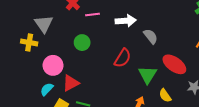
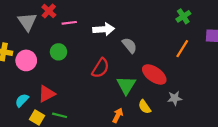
gray triangle: (44, 24) -> (27, 22), moved
pink circle: (53, 65) -> (26, 60), moved

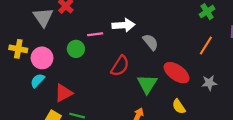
pink line: (69, 23) -> (95, 34), moved
gray star: (175, 98) -> (209, 83), moved
cyan semicircle: (22, 100) -> (37, 81), moved
yellow semicircle: (145, 107) -> (179, 107), moved

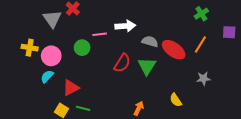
gray semicircle: (151, 42) -> (150, 41), turned -35
red ellipse: (177, 73) -> (174, 50), moved
green triangle: (147, 84) -> (147, 66), moved

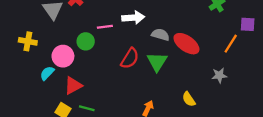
orange line: (200, 45) -> (231, 44), moved
pink circle: (51, 56) -> (63, 56), moved

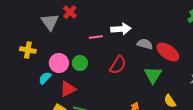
green circle: (86, 41) -> (80, 63), moved
green triangle: (157, 62) -> (153, 75), moved

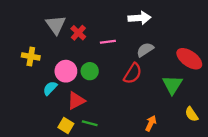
red cross: (70, 12) -> (78, 33), moved
white arrow: (121, 29) -> (139, 18), moved
gray semicircle: (145, 44) -> (145, 50), moved, turned -49

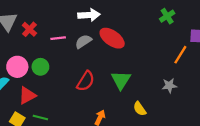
gray semicircle: (145, 50) -> (83, 41), moved
red ellipse: (189, 59) -> (112, 38), moved
red semicircle: (133, 73) -> (86, 81), moved

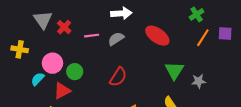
red ellipse: (112, 38) -> (157, 36), moved
orange line: (180, 55) -> (203, 38), moved
green circle: (40, 67) -> (75, 72), moved
green triangle: (121, 80) -> (174, 71), moved

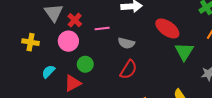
gray semicircle: (116, 39) -> (126, 43), moved, turned -133
pink circle: (52, 63) -> (68, 41), moved
green triangle: (174, 71) -> (184, 52), moved

